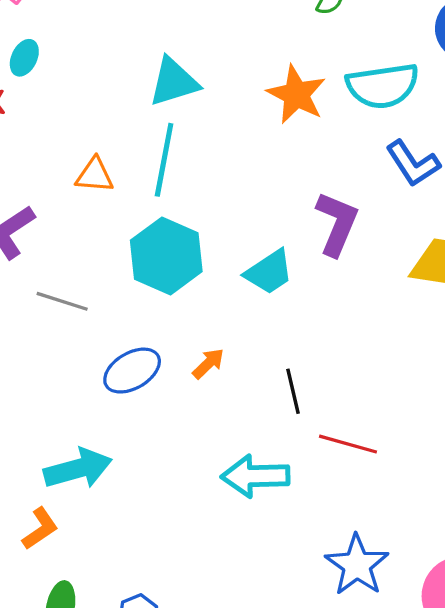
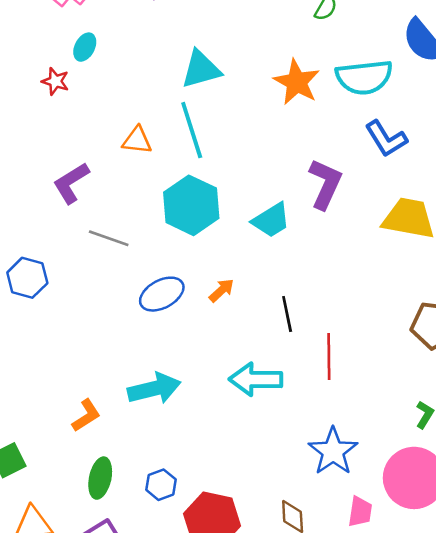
cyan line: (164, 160) -> (192, 130), turned -30
red line: (348, 444) -> (329, 357), turned 72
cyan arrow: (78, 469) -> (154, 389), moved

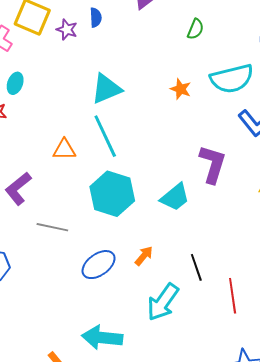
orange star: (297, 82) -> (181, 89), size x0.6
cyan arrow: (256, 379) -> (163, 302), moved, turned -48
cyan arrow: (154, 389) -> (102, 338), turned -153

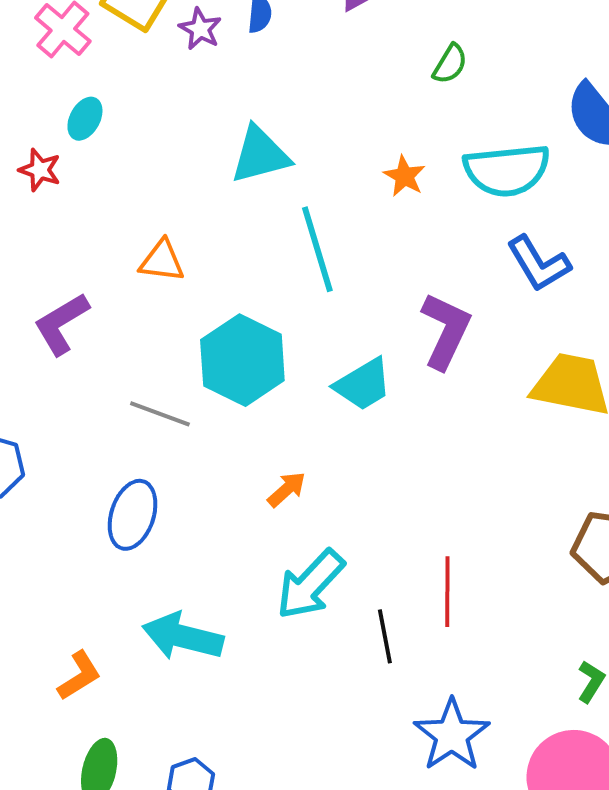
cyan line: (105, 136) -> (317, 249), moved
gray line: (52, 227) -> (160, 414), moved
blue ellipse: (99, 265) -> (133, 515), moved, turned -44
black line: (196, 267) -> (385, 636), moved

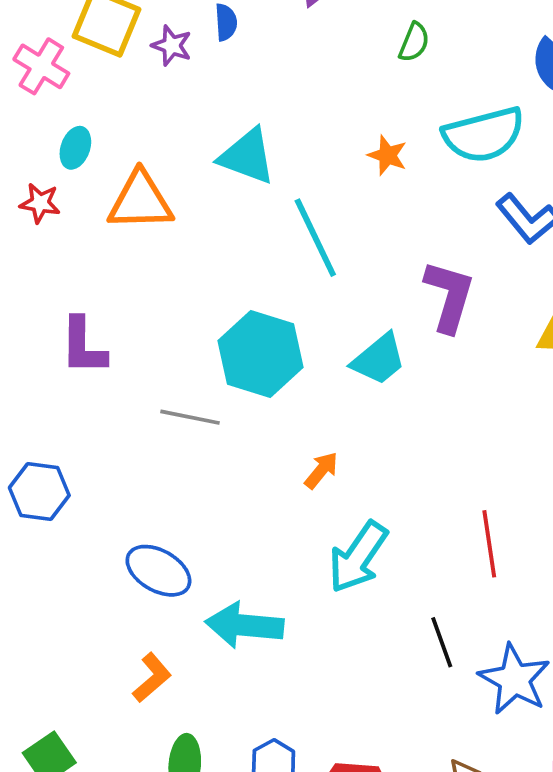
cyan triangle: (260, 155) -> (247, 156), turned 44
orange triangle: (162, 261) -> (140, 201), moved, size x1.5
purple L-shape: (61, 324) -> (83, 346), turned -50
blue ellipse: (133, 515) -> (158, 571), moved, turned -70
black line: (385, 636) -> (442, 642), moved

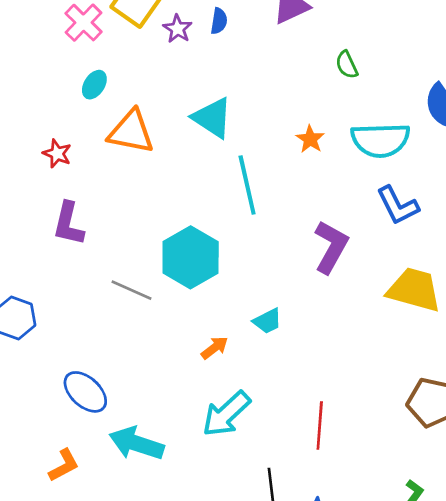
green semicircle: (414, 42) -> (347, 65), turned 120
red star: (40, 203) -> (57, 154), moved
cyan trapezoid: (379, 359) -> (267, 321), moved, size x0.7

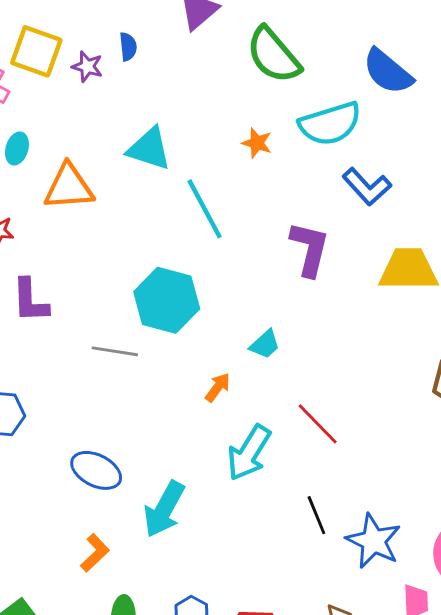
green semicircle: (347, 65) -> (273, 55), size x2.0
red line: (320, 425) -> (318, 424), moved, turned -33
cyan arrow: (137, 443) -> (164, 509), turned -64

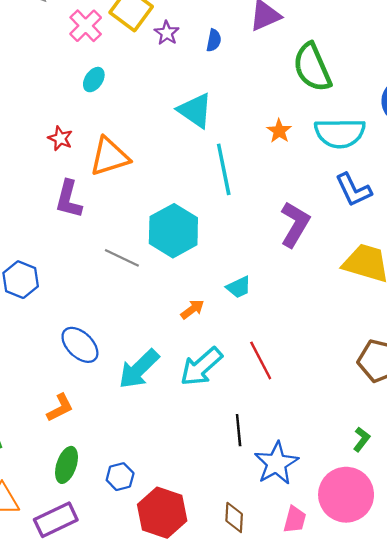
blue semicircle: (128, 47) -> (214, 40), moved
orange triangle: (69, 187) -> (109, 157), moved, turned -30
cyan arrow: (164, 509) -> (139, 369), moved

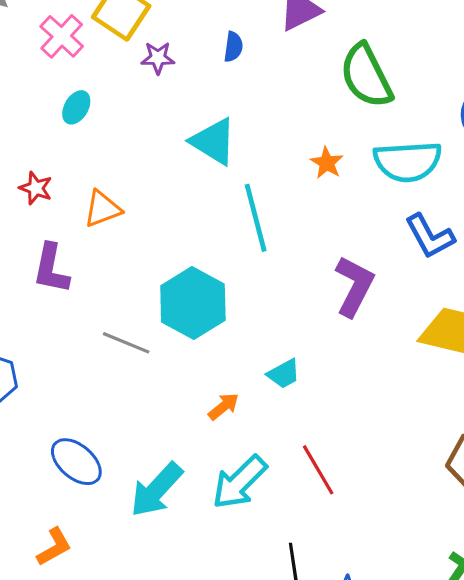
purple star: (167, 33) -> (158, 58), moved, turned -30
orange triangle: (109, 157) -> (102, 209), size x0.7

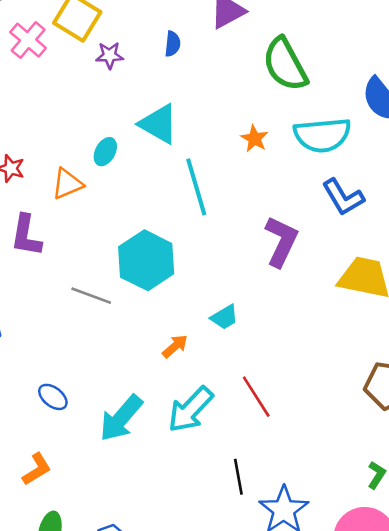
cyan ellipse: (76, 107) -> (105, 152), moved
blue ellipse: (76, 462) -> (53, 397), size x0.7

